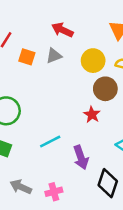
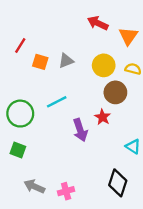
red arrow: (62, 30) -> (98, 23), moved
cyan line: (50, 141) -> (57, 102), moved
purple arrow: (81, 157) -> (80, 130), moved

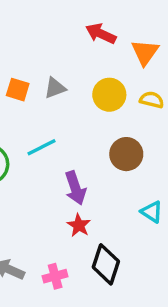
brown circle: (115, 92) -> (126, 154), moved
red star: (102, 117) -> (79, 225), moved
black diamond: (118, 183) -> (106, 264), moved

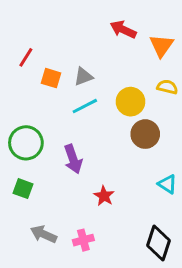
yellow circle: (109, 95) -> (131, 102), moved
cyan line: (41, 147) -> (85, 106), moved
purple arrow: (75, 188) -> (73, 159), moved
black diamond: (106, 264) -> (158, 243), moved

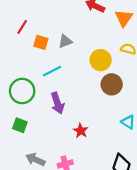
cyan line: (85, 106) -> (52, 71), moved

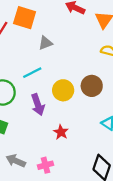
orange square: (41, 42) -> (25, 18), moved, size x1.5
yellow circle: (101, 60) -> (63, 90), moved

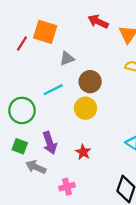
brown circle: (92, 86) -> (90, 82), moved
purple arrow: (38, 105) -> (50, 143), moved
gray arrow: (16, 161) -> (36, 167), moved

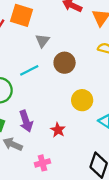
gray triangle: (67, 59) -> (42, 41), turned -32
yellow circle: (85, 108) -> (82, 100), moved

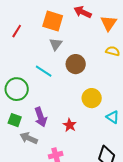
orange square: (22, 15) -> (53, 21), moved
cyan line: (29, 70) -> (44, 71), turned 60

